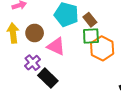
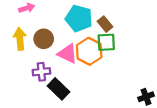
orange hexagon: (102, 48) -> (89, 51), moved
purple cross: (33, 63) -> (41, 72), turned 35

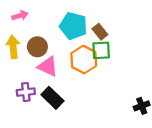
pink triangle: (68, 54) -> (48, 67), moved
purple cross: (41, 72) -> (26, 92), moved

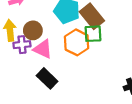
brown rectangle: (100, 32) -> (92, 16), size x1.6
purple cross: (26, 92) -> (22, 45), moved

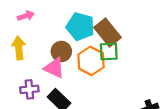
brown circle: (33, 30) -> (61, 51), moved
purple cross: (22, 45) -> (29, 89), moved

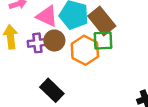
pink triangle: (54, 68) -> (47, 16), moved
purple cross: (29, 89) -> (37, 43), moved

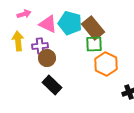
brown circle: (54, 40) -> (47, 58), moved
orange hexagon: (85, 50) -> (106, 64), moved

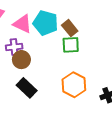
brown rectangle: (93, 28) -> (70, 28), size x0.7
orange hexagon: (106, 64) -> (74, 85), moved

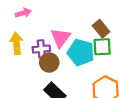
cyan pentagon: (46, 23) -> (81, 52), moved
pink triangle: (22, 24) -> (60, 38), moved, turned 42

